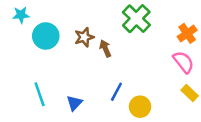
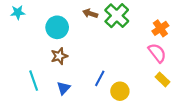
cyan circle: (46, 36) -> (57, 27), moved
brown star: (84, 37) -> (59, 56), moved
brown arrow: (105, 48) -> (90, 13), moved, turned -48

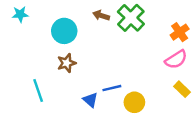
pink semicircle: (157, 53) -> (176, 59), turned 96
blue line: (100, 78) -> (112, 88), turned 49
blue triangle: (64, 88) -> (90, 100), moved, turned -32

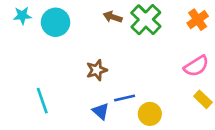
cyan circle: (64, 31) -> (56, 22), moved
orange cross: (180, 32) -> (198, 20), moved
brown star: (67, 63) -> (97, 70), moved

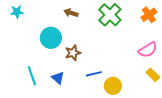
brown arrow: (113, 17) -> (71, 13), moved
cyan circle: (56, 22) -> (51, 38), moved
blue triangle: (101, 111) -> (58, 78), moved

